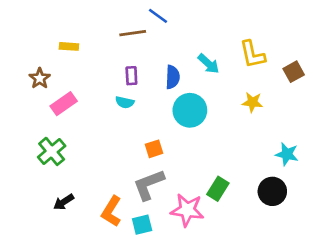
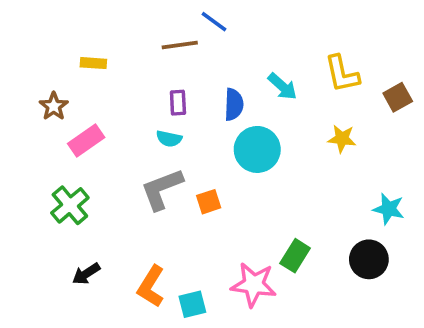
gray L-shape: (149, 185) -> (162, 189), moved

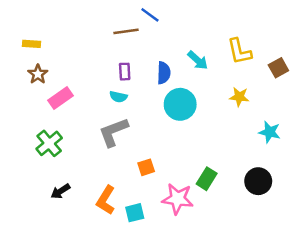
yellow rectangle: (93, 63) -> (31, 44), moved
orange square: (209, 202) -> (146, 167), moved
cyan star: (389, 209) -> (270, 132), moved

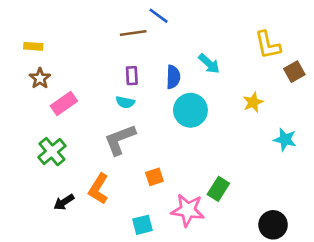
yellow L-shape: (239, 51) -> (268, 45), moved
yellow star: (239, 97) -> (253, 102), turned -30
black circle: (258, 181) -> (273, 225), moved
orange L-shape: (106, 200) -> (99, 189), moved

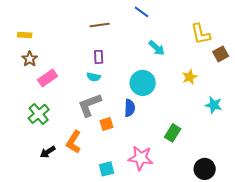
blue line: (158, 16) -> (142, 12), moved
blue semicircle: (173, 77) -> (130, 108), moved
orange square: (154, 177) -> (107, 124), moved
green rectangle: (218, 189) -> (173, 133), moved

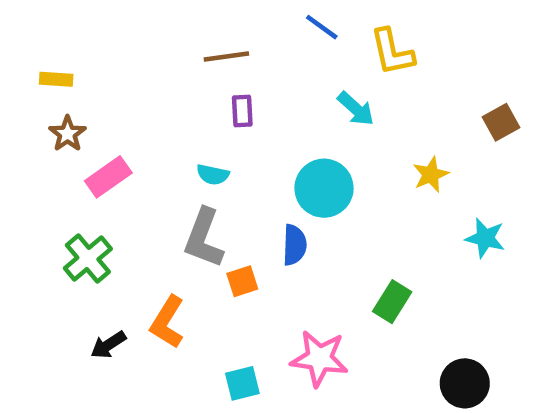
yellow L-shape: (201, 34) -> (392, 52), moved
purple rectangle: (99, 57) -> (242, 111), moved
gray L-shape: (90, 105) -> (204, 238), turned -48

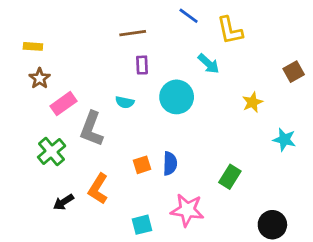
cyan circle: (324, 188) -> (177, 97), moved
gray L-shape: (204, 238) -> (91, 129), moved
blue semicircle: (294, 245) -> (170, 163), moved

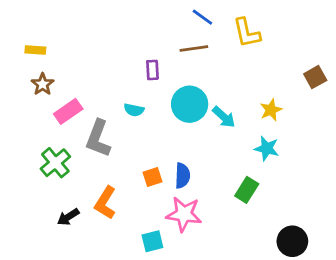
brown line: (133, 33) -> (194, 49), moved
cyan arrow: (209, 64) -> (224, 117), moved
cyan star: (284, 140) -> (267, 148), moved
pink star: (187, 210) -> (184, 214), moved

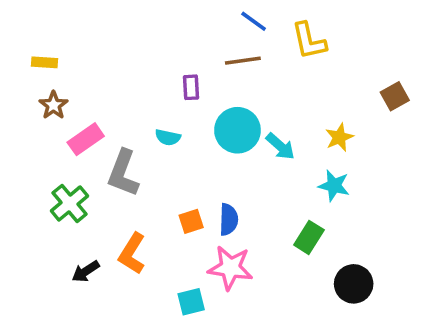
black circle: (292, 241) -> (354, 284), moved

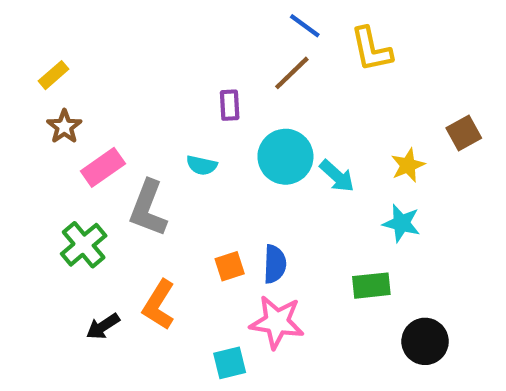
brown line: (243, 61) -> (292, 73), turned -36
yellow rectangle: (45, 62) -> (54, 75), turned -45
brown square: (395, 96) -> (464, 133), moved
green rectangle: (309, 237) -> (371, 286), turned 52

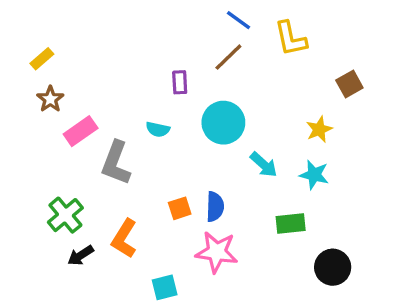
brown square: (464, 133) -> (349, 84), moved
cyan arrow: (337, 176) -> (264, 165), moved
green cross: (84, 245) -> (65, 215), moved
cyan square: (230, 363) -> (165, 287), moved

